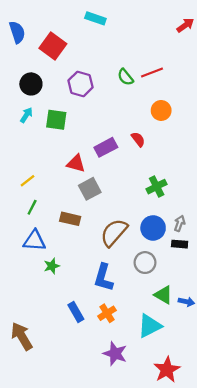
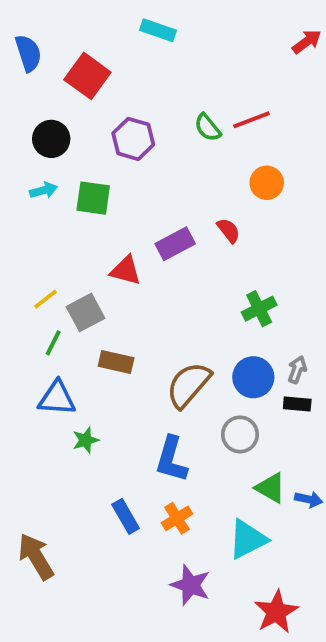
cyan arrow: (26, 115) -> (44, 190), turned 42
gray square: (90, 189) -> (86, 312), moved

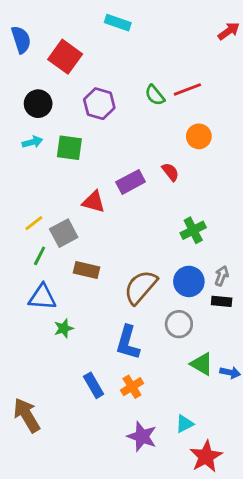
cyan triangle: (248, 539) -> (185, 424), moved, size x0.6

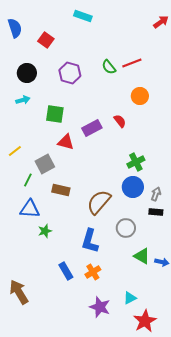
red square: (65, 57) -> (46, 40), size x0.7
green square: (69, 148) -> (55, 114), moved
yellow line: (34, 223) -> (15, 151), moved
blue circle: (189, 281) -> (133, 187), moved

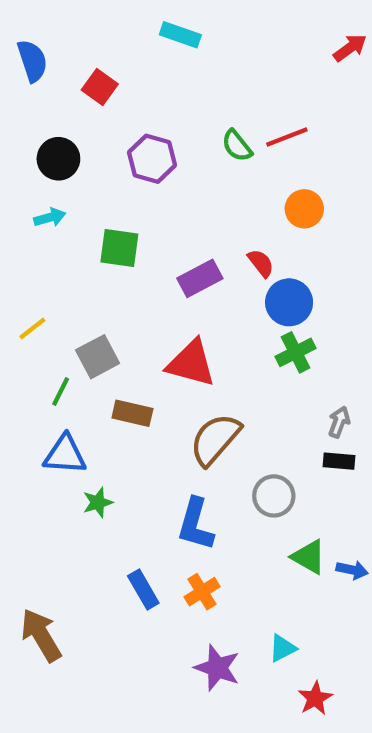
red triangle: (66, 142) -> (191, 363), moved, size x1.4
blue circle: (133, 187) -> (289, 302), moved
red star: (145, 321) -> (315, 698), size x0.7

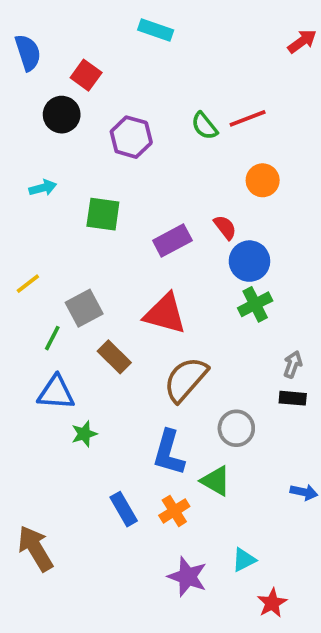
black circle: (58, 159) -> (62, 115), moved
brown rectangle: (132, 413) -> (114, 357), turned 32
green triangle: (309, 557) -> (216, 481), moved

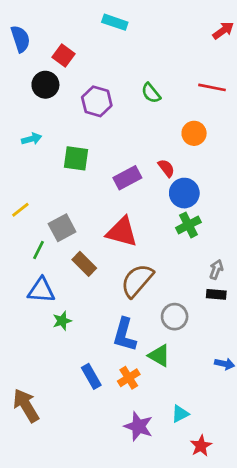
red line: (248, 118) -> (212, 87), moved, turned 32

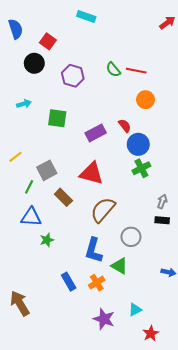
red line: (212, 87) -> (136, 71), moved

